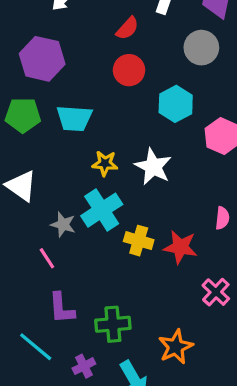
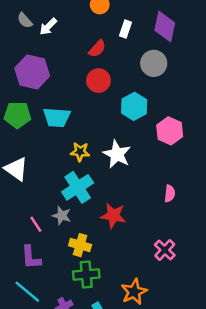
gray star: (63, 225) -> (62, 216), moved
yellow cross: (139, 241) -> (80, 245), moved
red star: (180, 247) -> (113, 216), moved
purple L-shape: (61, 308) -> (31, 257), moved

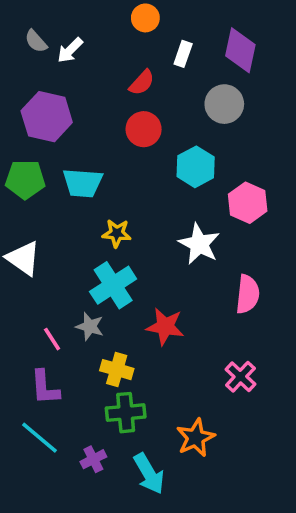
white star: (117, 154) -> (199, 244), moved
pink semicircle: (170, 194) -> (248, 294), size x1.5

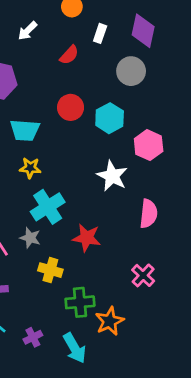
white arrow: (70, 50) -> (28, 31), moved
red circle: (144, 129) -> (71, 107), moved
yellow star: (117, 233) -> (30, 168), moved
green cross: (126, 413) -> (80, 302), moved

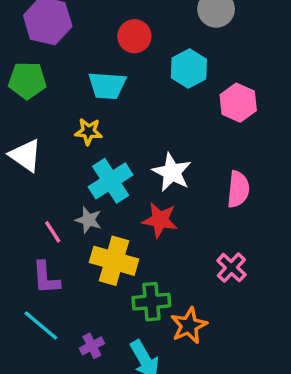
red circle: (71, 107) -> (134, 36), moved
cyan trapezoid: (25, 130) -> (107, 86), moved
white star: (112, 176) -> (172, 172), moved
yellow cross: (50, 270) -> (114, 261), size x1.5

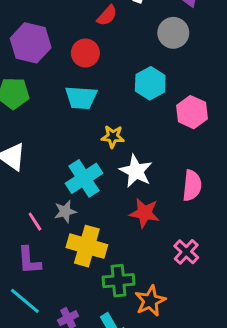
red circle: (134, 36) -> (85, 53), moved
yellow star: (88, 131) -> (113, 137), moved
gray star: (88, 220) -> (65, 211), turned -30
red star: (160, 220) -> (144, 213), moved

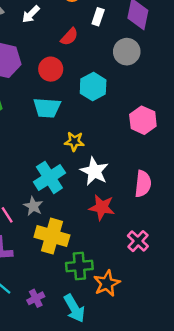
cyan hexagon: (150, 83) -> (93, 87), moved
gray star: (65, 211) -> (33, 206), turned -30

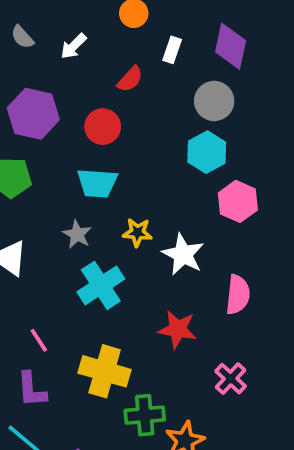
cyan hexagon: (93, 87) -> (207, 152), moved
white star: (94, 171) -> (183, 254), moved
gray star: (33, 206) -> (77, 234), moved

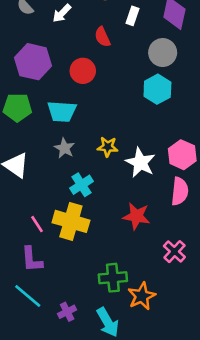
red semicircle: (130, 79) -> (102, 37), turned 114
cyan trapezoid: (97, 183) -> (62, 111), moved
pink hexagon: (238, 201) -> (182, 155), moved
cyan cross: (101, 285) -> (81, 185), size x0.7
yellow cross: (105, 371) -> (71, 221), moved

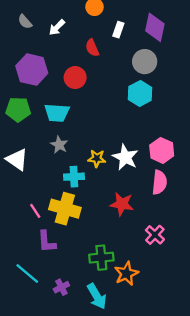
yellow star: (108, 147) -> (97, 158), moved
cyan cross: (81, 185) -> (74, 177), turned 30
purple L-shape: (32, 259) -> (47, 242), moved

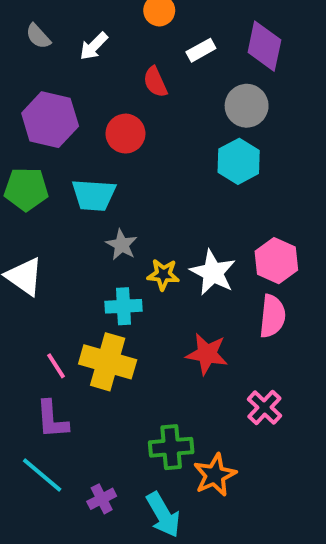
white rectangle: (118, 30) -> (201, 50), turned 42
gray star: (59, 145) -> (122, 245), moved
purple L-shape: (47, 242) -> (52, 419), moved

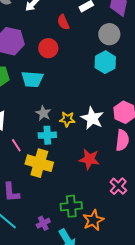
gray star: (122, 245) -> (43, 113), moved
pink line: (56, 366) -> (16, 145), moved
purple cross: (102, 499) -> (43, 223), moved

